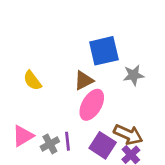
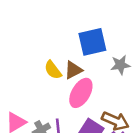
yellow semicircle: (32, 81) -> (53, 70), moved

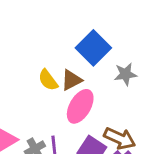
blue square: (92, 42) -> (93, 48), turned -32

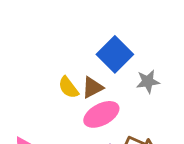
pink ellipse: (80, 106) -> (101, 114), turned 32

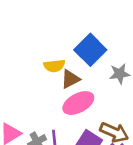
yellow semicircle: (68, 87) -> (54, 66), moved, turned -60

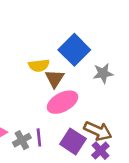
brown triangle: (70, 79) -> (55, 79), turned -30

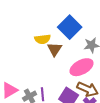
pink ellipse: (62, 102) -> (82, 67), moved

